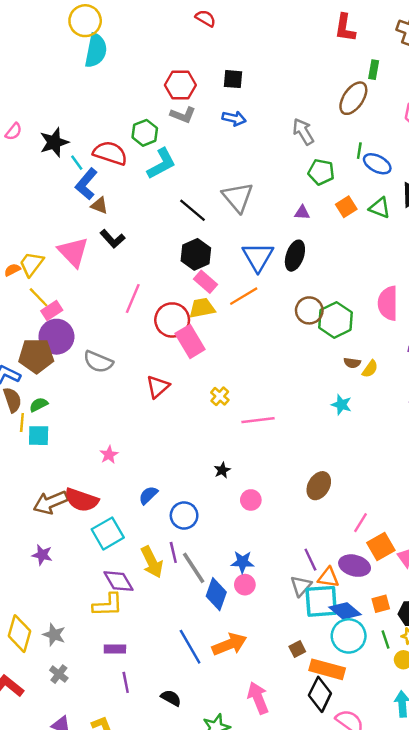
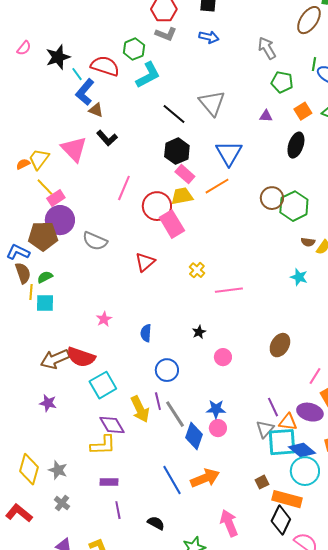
black ellipse: (295, 256) -> (296, 145), moved
blue semicircle: (148, 495) -> (146, 333), moved, turned -42

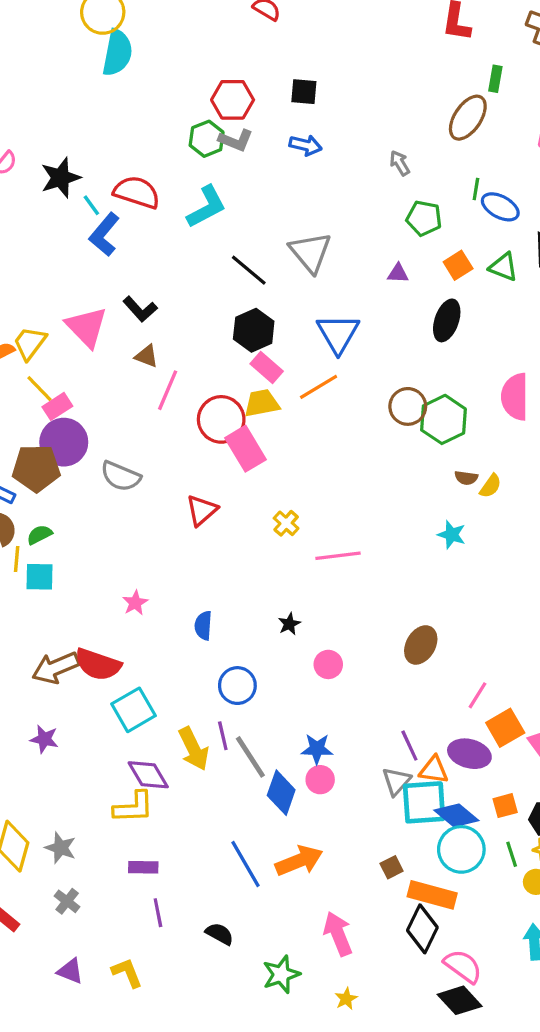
gray arrow: (267, 48) -> (400, 163), size x0.7
green hexagon: (134, 49) -> (207, 139), moved
brown triangle: (96, 110) -> (147, 356), moved

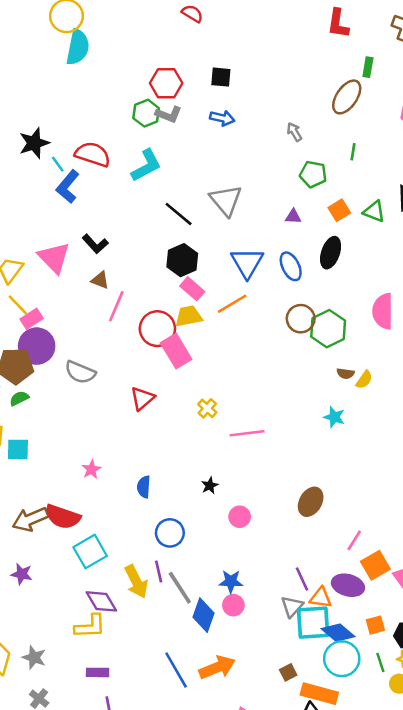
blue ellipse: (500, 207) -> (291, 266), moved, turned 36
green semicircle: (39, 535) -> (19, 398), moved

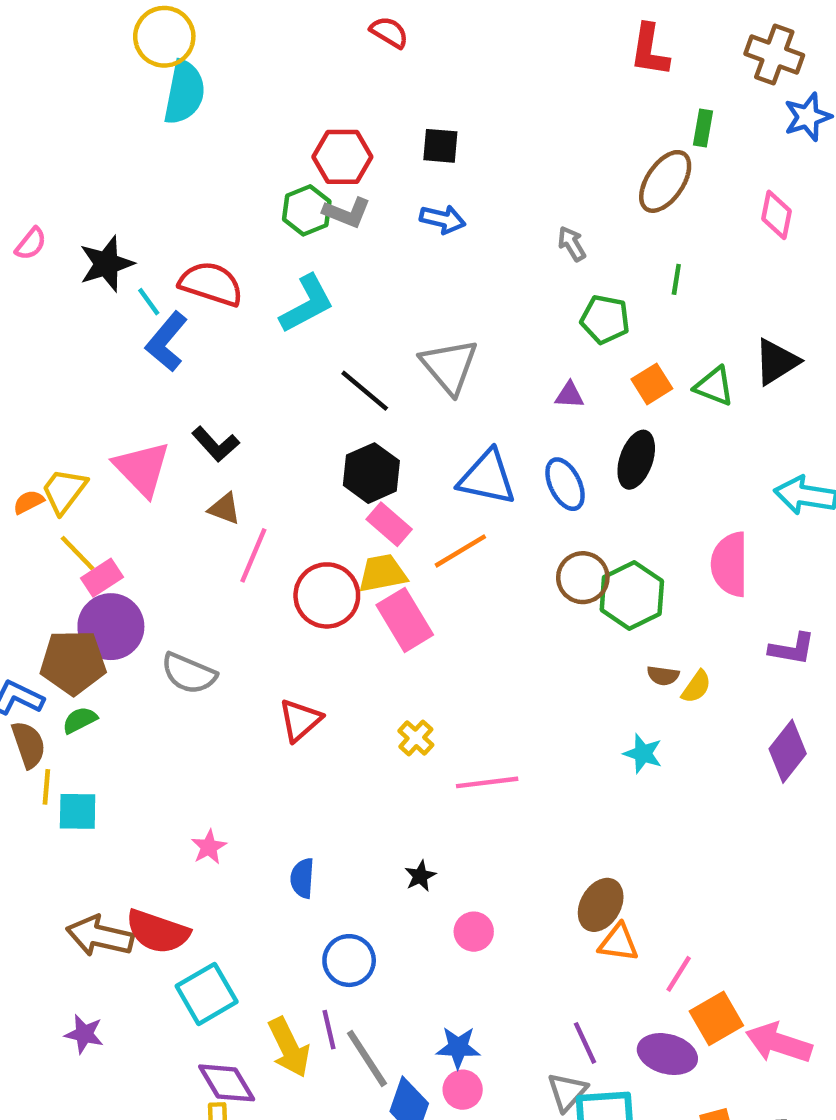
blue triangle: (247, 263) -> (487, 477), turned -48
pink rectangle: (176, 351) -> (405, 620), moved
brown arrow: (30, 519) -> (100, 936), turned 36
orange triangle: (321, 598) -> (618, 943), moved

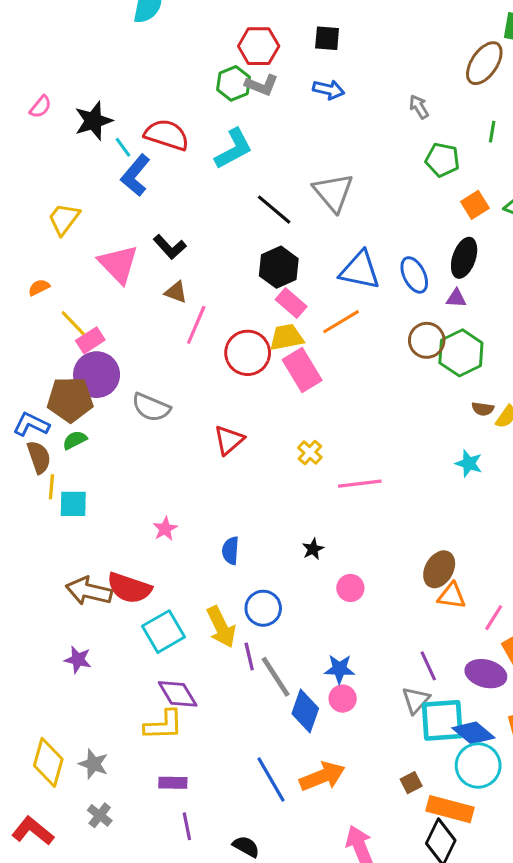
purple triangle: (569, 395) -> (456, 298), moved
yellow trapezoid: (64, 491) -> (64, 219), moved
yellow arrow: (289, 1047) -> (221, 627), moved

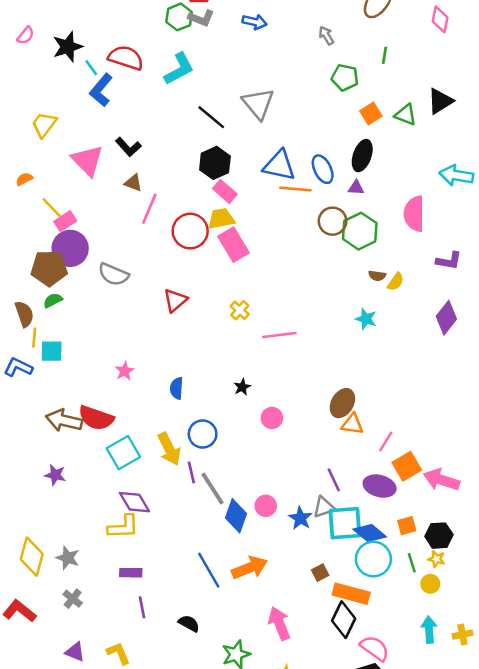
orange line: (341, 322) -> (295, 189), moved, turned 36
blue L-shape: (31, 424) -> (18, 367), moved
blue star: (339, 669) -> (300, 518), moved, turned 30
gray triangle: (416, 700) -> (324, 507), turned 30

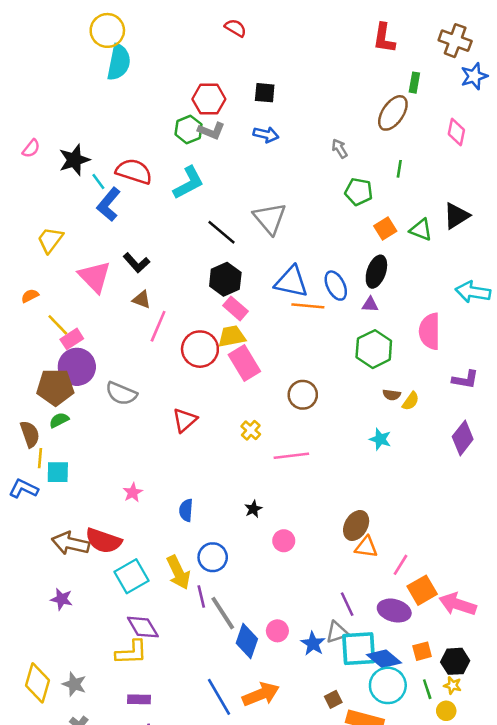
brown circle: (333, 221) -> (303, 395), moved

